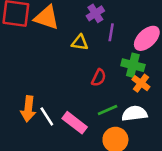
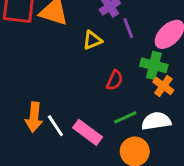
purple line: (111, 32) -> (128, 28), turned -30
yellow triangle: (80, 43) -> (92, 40), turned -30

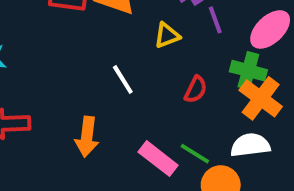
orange cross: (163, 86) -> (261, 98), size x1.5
green line: (125, 117) -> (195, 154), moved, turned 55
white line: (55, 126) -> (123, 80), moved

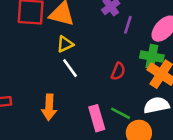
purple line: (215, 20) -> (128, 25), turned 42
yellow triangle: (167, 35) -> (65, 44), moved
pink rectangle: (158, 159) -> (97, 118), turned 40

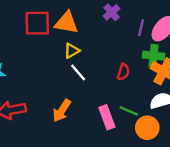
purple line: (128, 25) -> (141, 28), moved
orange arrow: (49, 107) -> (62, 111), turned 35

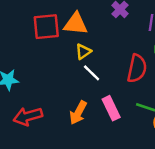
red semicircle: (123, 72) -> (137, 68), size x1.6
pink rectangle: (107, 117) -> (111, 108), moved

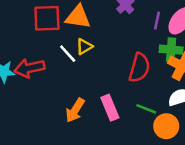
white line: (92, 73) -> (68, 54), moved
red arrow: (28, 116) -> (29, 68), moved

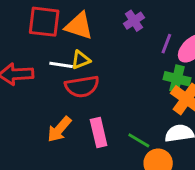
white line: (68, 54) -> (61, 65), turned -48
red semicircle: (139, 68) -> (82, 86), moved, turned 56

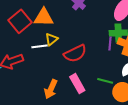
red square: (44, 22) -> (20, 21), turned -30
purple line: (166, 44) -> (110, 43), moved
red semicircle: (82, 86) -> (75, 53), moved

